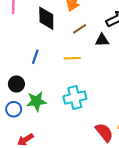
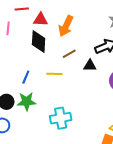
yellow line: (72, 58) -> (54, 74), moved
green star: (36, 101) -> (27, 101), moved

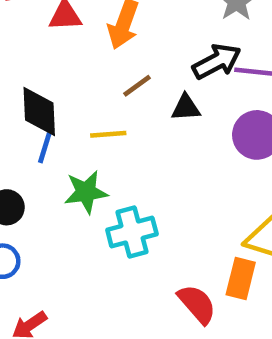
black diamond: (39, 42) -> (39, 112), moved
green star: (27, 101) -> (86, 192), moved

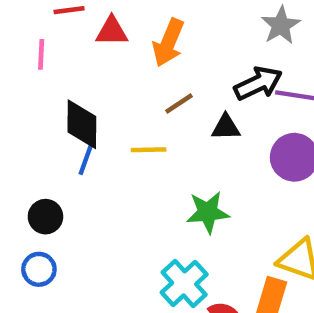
green star: (86, 192) -> (208, 212), moved
cyan cross: (132, 232) -> (184, 283), moved, turned -30

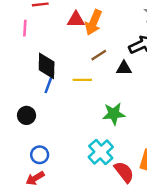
red triangle: (112, 31) -> (76, 20), moved
blue circle: (39, 269) -> (40, 155), moved

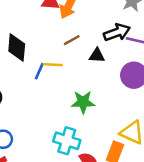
blue line: (48, 85) -> (39, 71), moved
cyan cross: (101, 152) -> (67, 141), turned -35

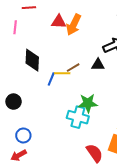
brown line: (72, 40) -> (73, 68), moved
cyan cross: (67, 141) -> (78, 117), moved

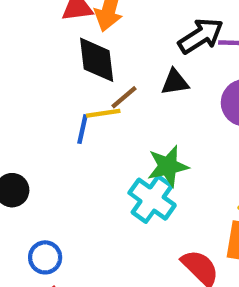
black diamond: (32, 60) -> (97, 60), moved
cyan cross: (78, 117) -> (152, 199), turned 30

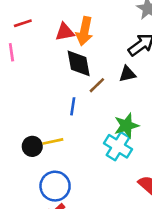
yellow line: (103, 113) -> (53, 141), moved
blue circle: (45, 257) -> (55, 186), size x1.5

